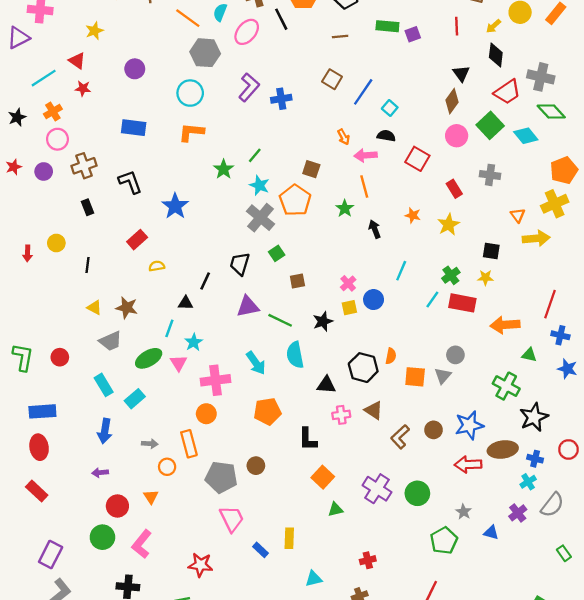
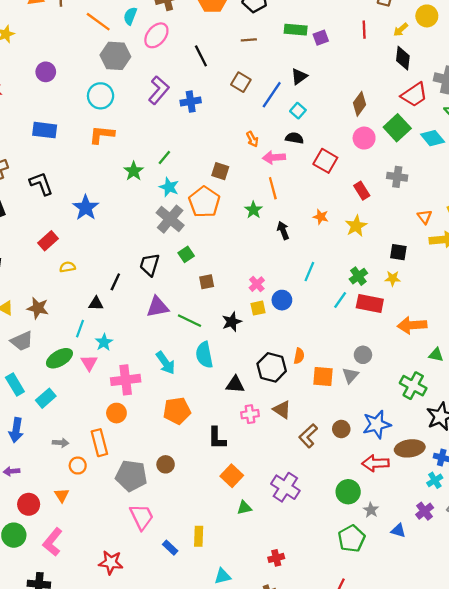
black line: (281, 19) -> (201, 56), moved
black triangle: (461, 73) -> (299, 76), moved, turned 30
green circle: (417, 493) -> (348, 492), moved

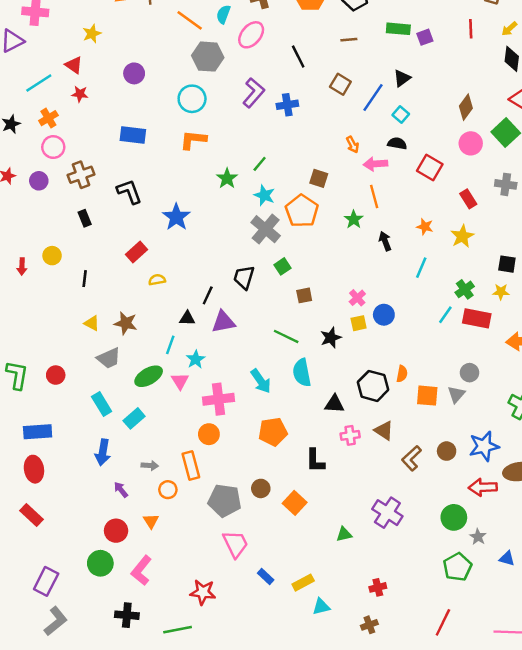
cyan line: (309, 272) -> (421, 268), moved
purple triangle: (158, 307) -> (223, 322), moved
purple arrow: (12, 471) -> (121, 490), moved, turned 56
orange square: (232, 476) -> (295, 503), moved
yellow rectangle: (199, 536) -> (303, 583), moved, turned 60

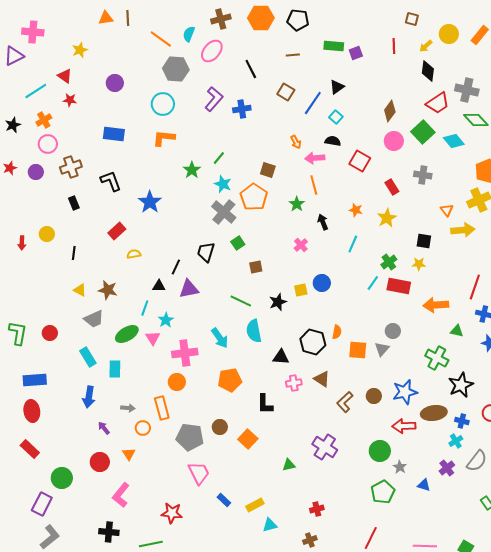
pink cross: (357, 298) -> (301, 245), moved
cyan rectangle: (134, 418) -> (115, 369), turned -48
green circle: (100, 563) -> (62, 478), moved

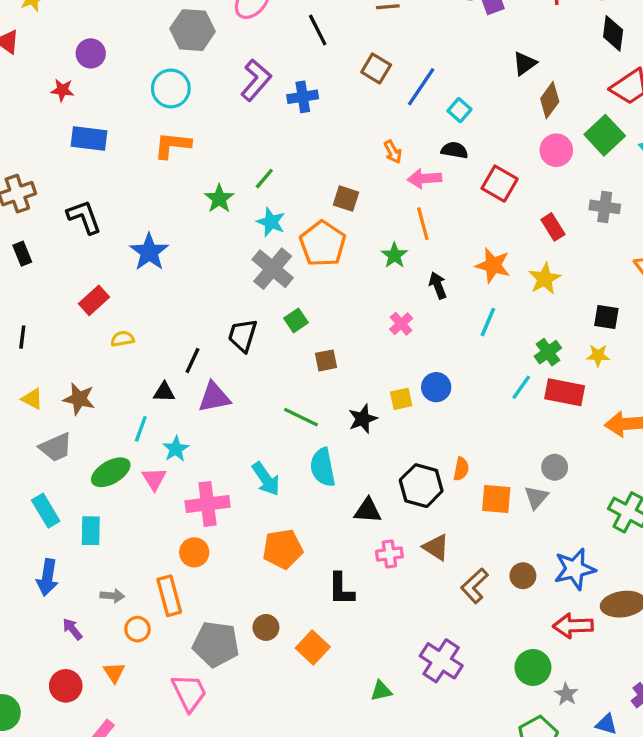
black triangle: (337, 87) -> (525, 63), moved
red star: (70, 100) -> (62, 90), moved
orange star: (356, 210) -> (493, 265), size x1.5
pink trapezoid: (199, 473) -> (189, 693), moved

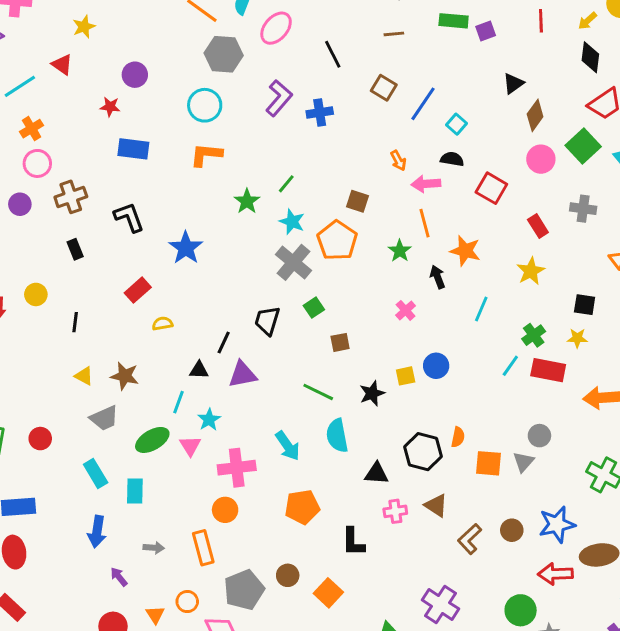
orange star: (493, 265) -> (465, 251), moved
orange circle: (137, 629) -> (187, 602), moved
gray pentagon: (216, 644) -> (244, 590), turned -30

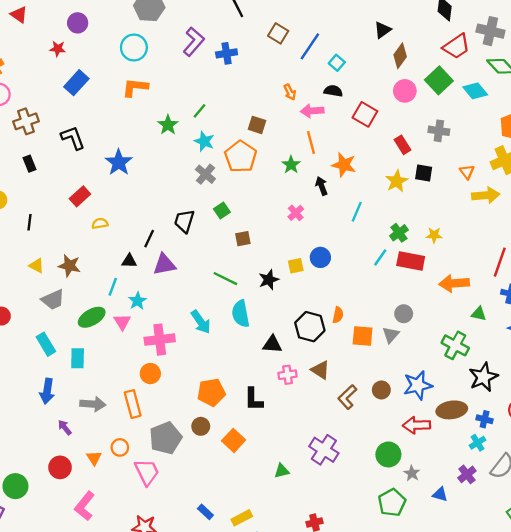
blue rectangle: (133, 149) -> (76, 83), turned -55
gray cross: (293, 262) -> (205, 174), size x0.7
black square: (585, 305) -> (424, 173), moved
orange pentagon: (302, 507) -> (211, 392), moved
gray arrow: (154, 548) -> (93, 404), size x1.5

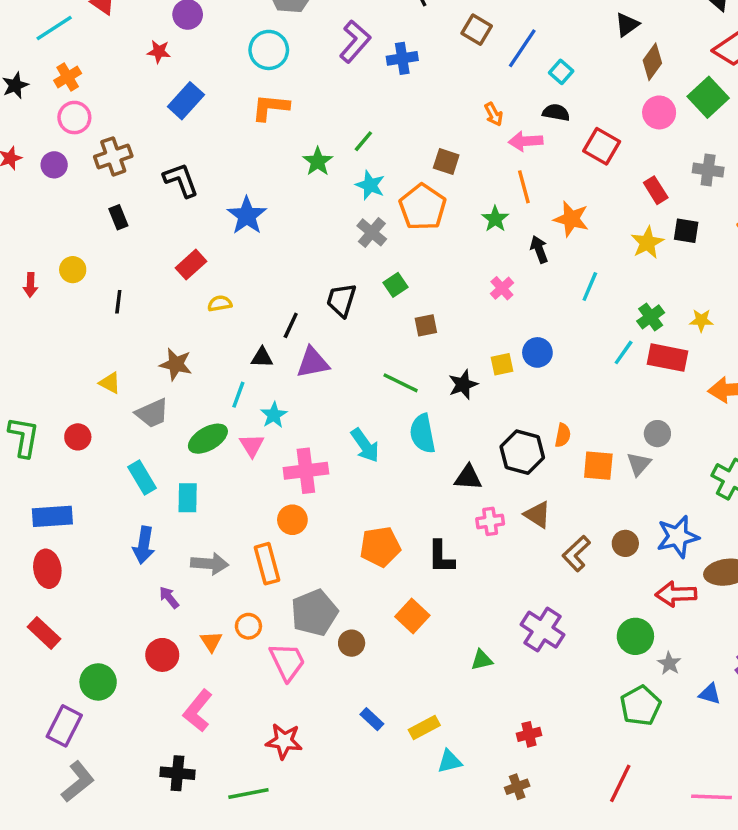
yellow triangle: (37, 266) -> (110, 383), moved
brown circle: (201, 426) -> (352, 643), moved

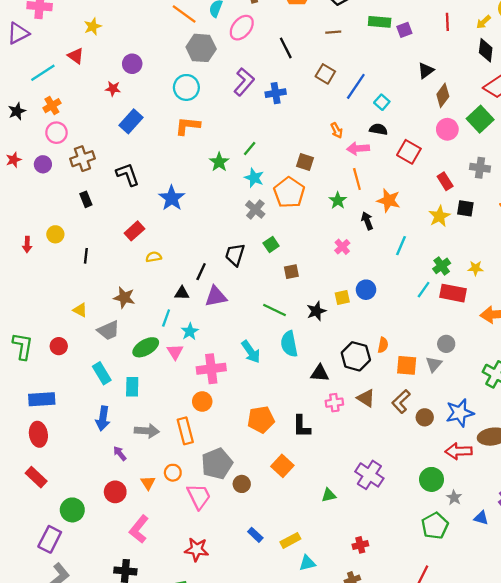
brown L-shape: (576, 554) -> (401, 402), moved

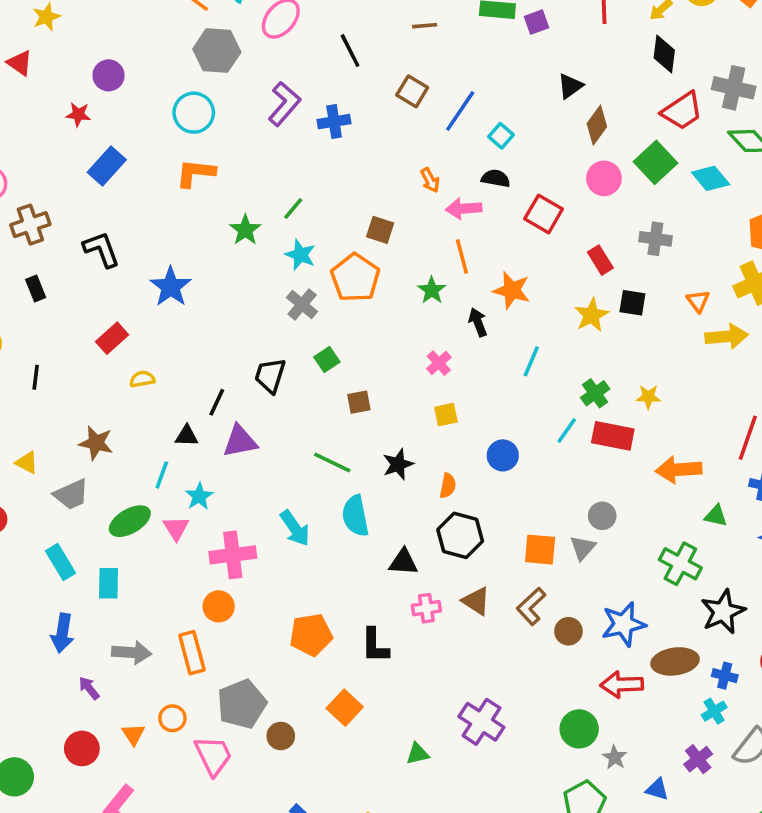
blue circle: (366, 290) -> (503, 455), moved
yellow square: (342, 298) -> (446, 415), moved
orange semicircle: (383, 345) -> (448, 486), moved

